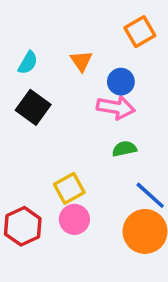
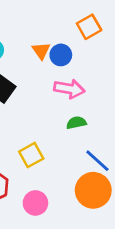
blue circle: (121, 82) -> (61, 55), moved
pink circle: (74, 219) -> (35, 203), moved

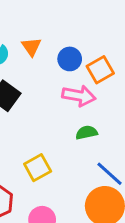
orange square: (89, 27) -> (100, 70), moved
orange triangle: (41, 51) -> (31, 47), moved

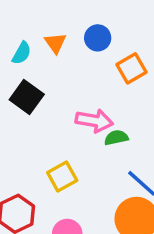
blue circle: (70, 59) -> (98, 38), moved
pink arrow: (79, 96) -> (94, 121), moved

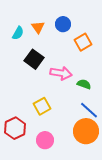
black square: (27, 97) -> (34, 59), moved
green semicircle: (116, 138) -> (84, 84), moved, turned 32

